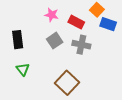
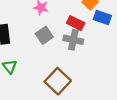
red rectangle: (76, 22) -> (76, 23), moved

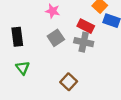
brown square: (58, 81) -> (69, 82), size x0.7

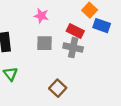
gray square: (56, 38) -> (45, 43), turned 35

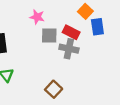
blue rectangle: (102, 26) -> (97, 27), turned 63
gray square: (45, 43) -> (49, 36), moved

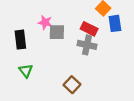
pink star: (37, 17) -> (45, 22), moved
gray square: (49, 36) -> (57, 32), moved

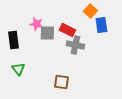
red rectangle: (89, 29) -> (67, 30), moved
brown square: (72, 85) -> (61, 82), turned -35

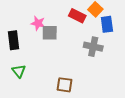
red rectangle: (67, 30) -> (77, 16), moved
gray cross: (75, 45) -> (93, 47), moved

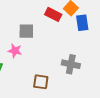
pink star: (38, 23) -> (15, 51), moved
gray cross: (93, 47) -> (71, 64), moved

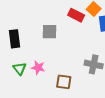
pink star: (15, 51) -> (38, 68), moved

